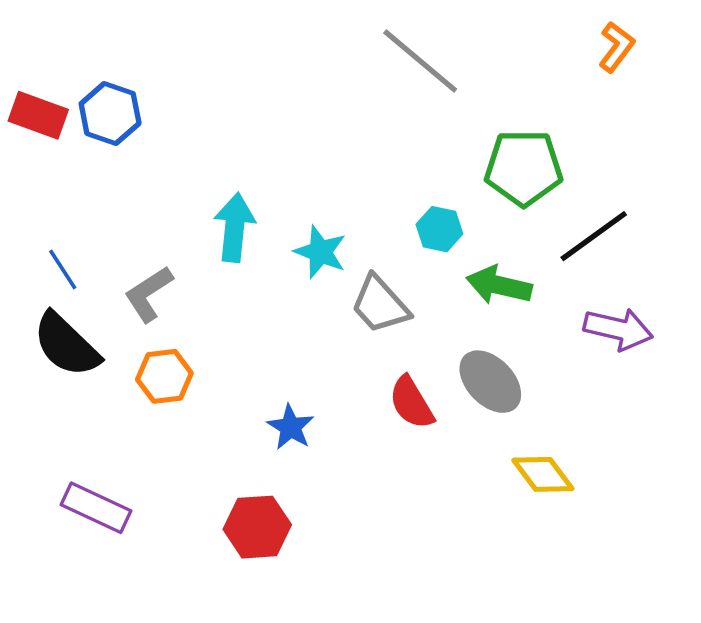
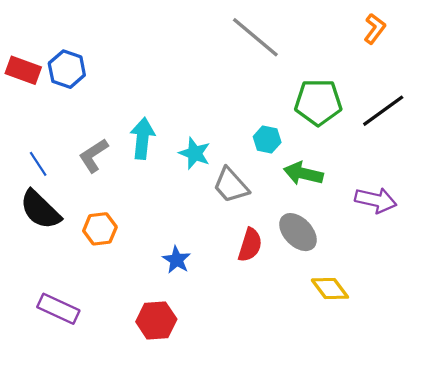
black line: (594, 236) -> (383, 111), moved
gray L-shape: (149, 294) -> (93, 155), moved
red semicircle: (411, 403) -> (250, 245), turned -132

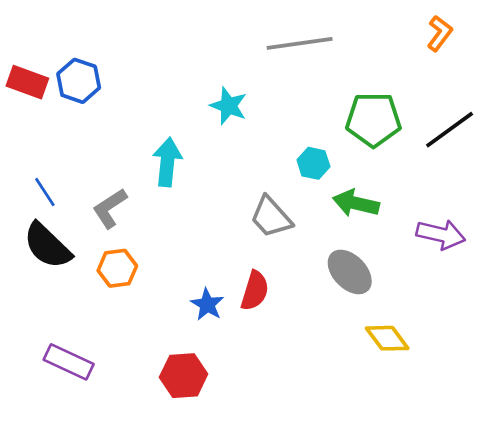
gray line: (255, 37) -> (300, 43), turned -48
cyan star: (195, 153) -> (229, 106), moved
gray L-shape: (93, 155) -> (110, 208), moved
red semicircle: (250, 245) -> (255, 291), moved

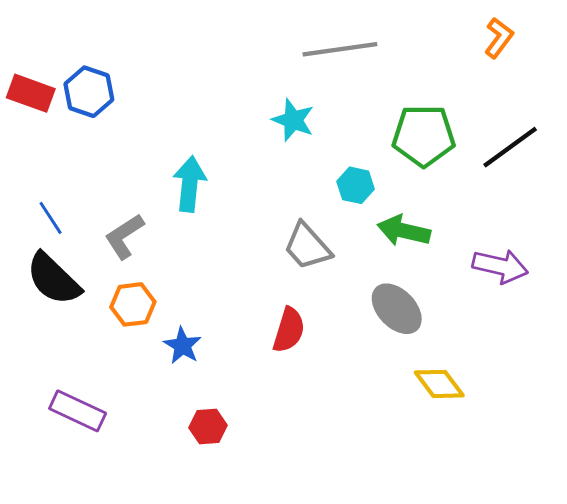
cyan star: (229, 106) -> (293, 120), moved
blue star: (207, 304) -> (182, 346), moved
red hexagon: (184, 376) -> (208, 426), size x0.7

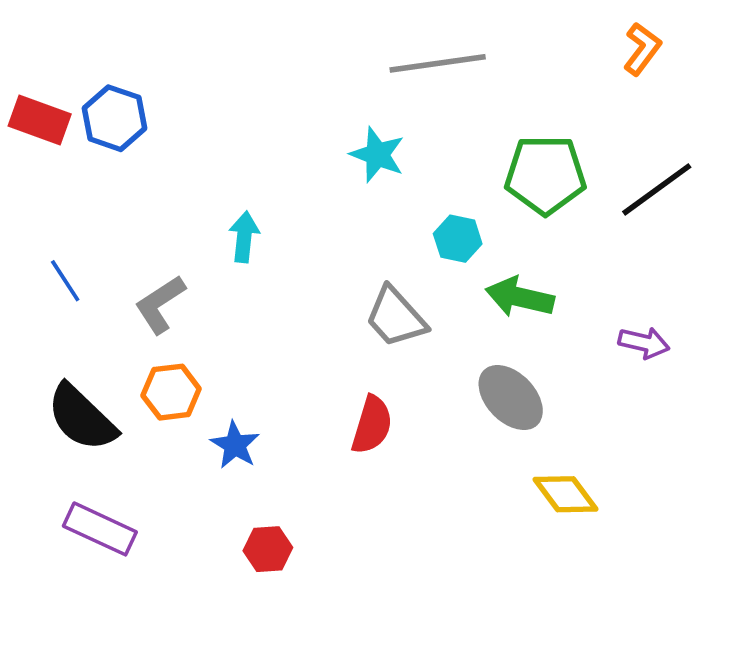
cyan arrow: (190, 184) -> (244, 237), size x0.7
purple arrow: (500, 266) -> (644, 343), size x0.7
black semicircle: (53, 279) -> (82, 418), moved

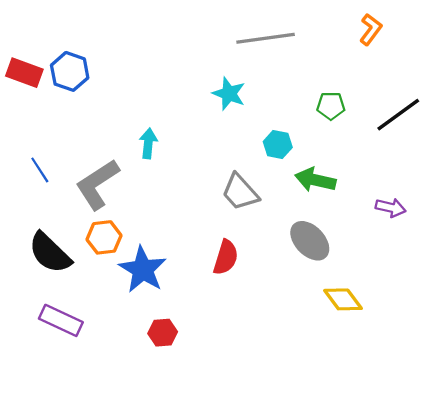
orange L-shape: (642, 49) -> (371, 29), moved
green pentagon: (545, 175) -> (331, 106), size x0.6
gray L-shape: (160, 304) -> (97, 184), size x1.4
blue star: (235, 445) -> (143, 270), size x1.6

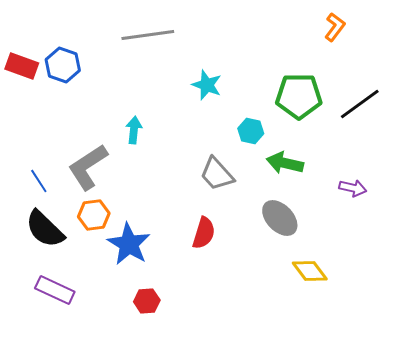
gray line: (266, 38) -> (148, 35), moved
green pentagon: (331, 106) -> (299, 96), size x1.8
blue line: (40, 170) -> (39, 181), moved

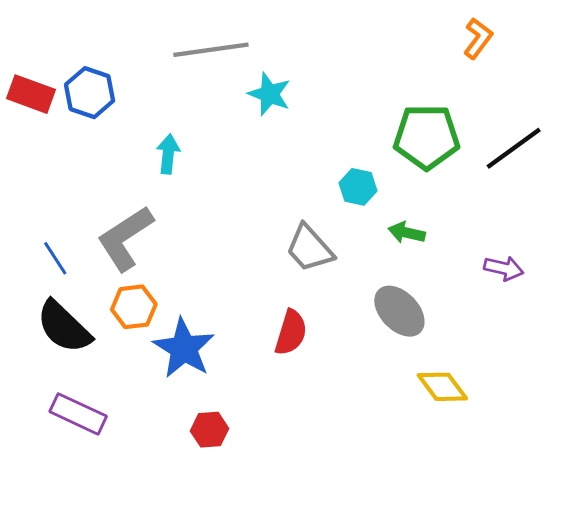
cyan star: (207, 85) -> (269, 94), moved
cyan arrow: (134, 130) -> (168, 154), moved
green arrow: (285, 163) -> (407, 233), size x0.7

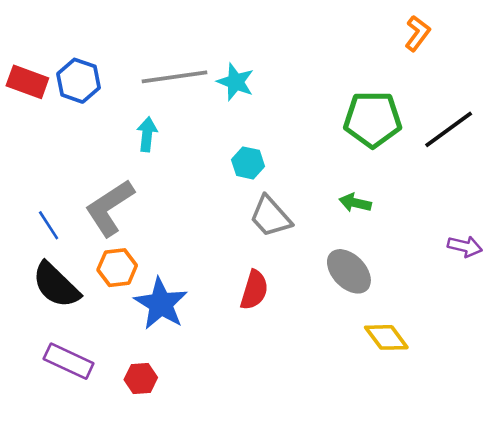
gray line: (211, 50) -> (174, 77), moved
cyan hexagon: (358, 187) -> (248, 163), moved
purple arrow: (504, 268) -> (465, 246), moved
red hexagon: (210, 430) -> (141, 379), moved

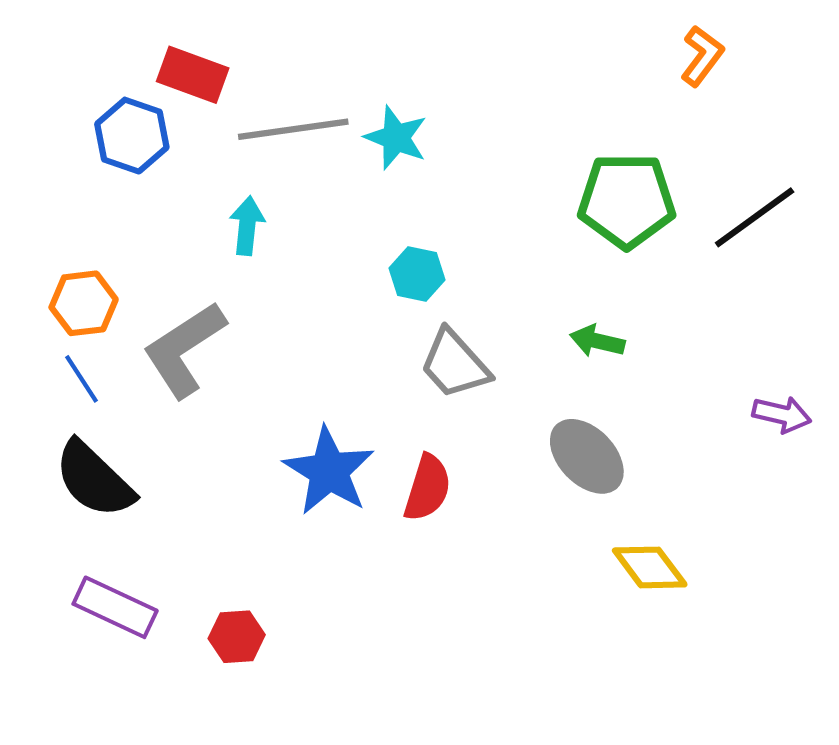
red rectangle: (27, 82) -> (193, 75), moved
orange hexagon: (117, 268) -> (84, 303), moved
blue star: (161, 304) -> (329, 471), moved

